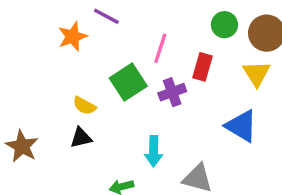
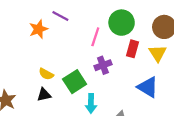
green circle: (224, 25) -> (122, 23), moved, size x1.5
red rectangle: (203, 67) -> (132, 49), moved
green square: (128, 82) -> (75, 82), moved

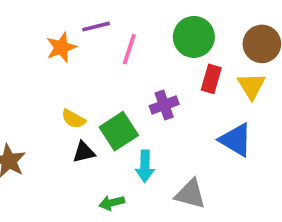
purple line: (60, 16) -> (96, 26), turned -42
pink line: (95, 37) -> (129, 49), moved
black triangle: (44, 95) -> (84, 152), moved

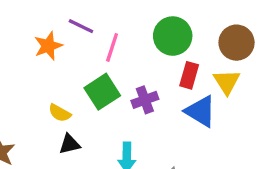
purple line: (96, 26) -> (81, 26), turned 40
green square: (119, 131) -> (102, 92), moved
blue triangle: (236, 140) -> (200, 111), moved

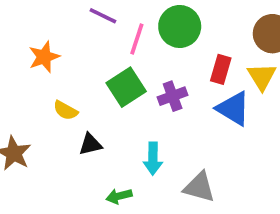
green circle: (173, 36) -> (180, 26), moved
orange star: (48, 46) -> (44, 57), moved
yellow semicircle: (60, 113) -> (65, 110), moved

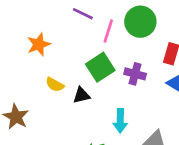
purple cross: (173, 96) -> (135, 74), turned 35
black triangle: (90, 144) -> (81, 95), moved

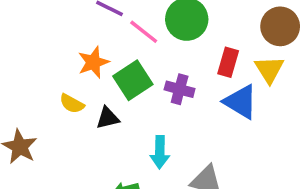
pink line: (108, 31) -> (144, 32), turned -70
orange star: (39, 44) -> (93, 62), moved

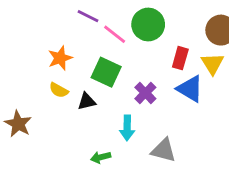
orange star: (93, 62) -> (60, 58), moved
green square: (133, 80) -> (106, 72), turned -32
purple cross: (180, 89) -> (145, 93), moved, turned 30

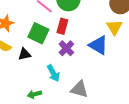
red rectangle: (180, 58) -> (62, 26), moved
cyan arrow: (127, 128) -> (53, 73), turned -30

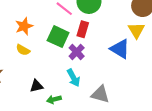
purple cross: (66, 48) -> (77, 52), moved
black triangle: (24, 54) -> (36, 86), moved

